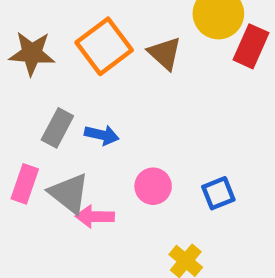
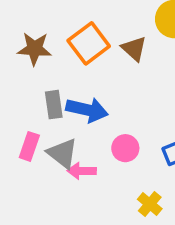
gray rectangle: (57, 128) -> (54, 105), turned -36
blue arrow: (102, 135) -> (87, 110), size x1.6

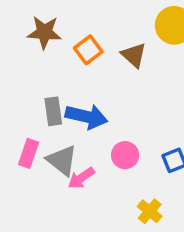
orange square: (89, 43) -> (88, 50), size x0.7
brown star: (35, 49) -> (44, 32), moved
pink arrow: (82, 171) -> (81, 178), turned -36

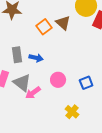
orange square: (88, 50) -> (44, 27), moved
blue arrow: (86, 117) -> (36, 58), size x0.6

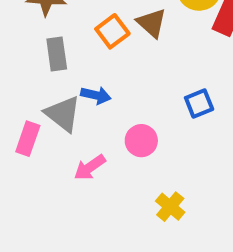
gray rectangle: (17, 55) -> (57, 54), moved
gray triangle: (22, 83) -> (63, 114), moved
blue square: (86, 83) -> (199, 103), moved

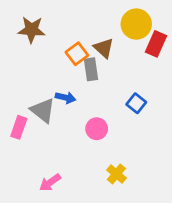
gray rectangle: (57, 54) -> (91, 69), moved
blue square: (199, 103) -> (136, 103), turned -30
pink arrow: (90, 167) -> (50, 182), moved

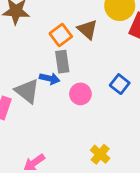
gray rectangle: (91, 69) -> (62, 62), moved
pink circle: (97, 129) -> (80, 94), moved

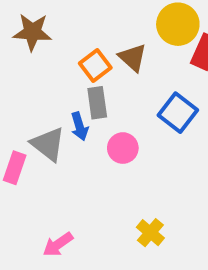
blue arrow: (50, 78) -> (80, 126), turned 60
blue square: (120, 84) -> (178, 113), moved, size x1.4

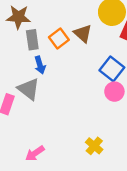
gray rectangle: (97, 103) -> (32, 40), moved
blue arrow: (80, 126) -> (40, 65), moved
pink circle: (123, 148) -> (114, 92), moved

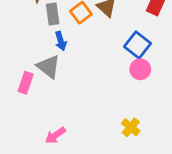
yellow cross: (94, 146) -> (131, 127), moved

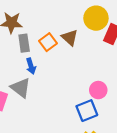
blue square: (138, 45) -> (87, 111), moved, turned 30

